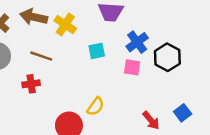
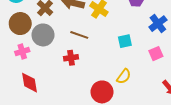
cyan square: (97, 51) -> (125, 41), moved
pink square: (132, 67) -> (156, 54), moved, turned -32

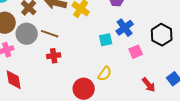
blue cross: (158, 24) -> (125, 28), moved
brown line: (79, 35) -> (50, 34), moved

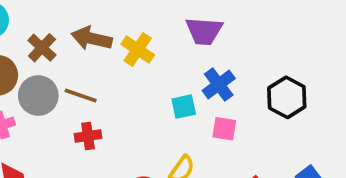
pink square: (136, 52) -> (224, 129), moved, turned 32

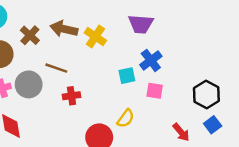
gray circle: (38, 96) -> (29, 84), moved
black hexagon: (287, 97) -> (206, 95), moved
red cross: (88, 136) -> (71, 96), moved

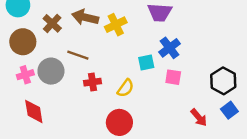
yellow cross: (95, 37) -> (116, 25), turned 30
yellow semicircle: (126, 118) -> (126, 88), moved

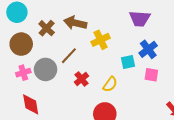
yellow cross: (116, 25) -> (101, 40), moved
brown line: (78, 55) -> (69, 56), turned -66
red cross: (93, 82) -> (82, 79), turned -32

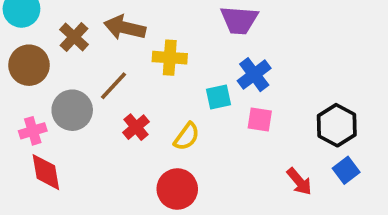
yellow cross: (101, 40) -> (170, 58), turned 30
pink cross: (23, 73) -> (33, 131), moved

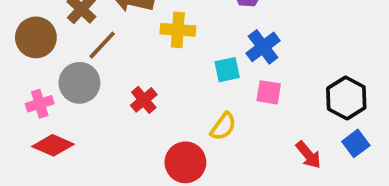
brown line: (113, 86) -> (102, 45), moved
yellow semicircle: (187, 136) -> (223, 126), moved
red diamond: (46, 172) -> (53, 145), turned -57

